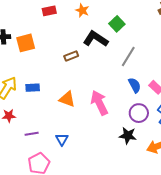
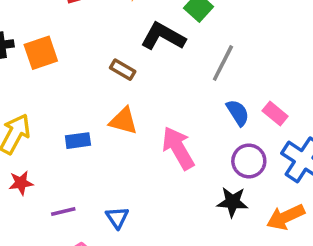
brown rectangle: (71, 56) -> (123, 70), turned 56
blue rectangle: (33, 88) -> (78, 141), moved
orange triangle: (67, 99) -> (123, 121), moved

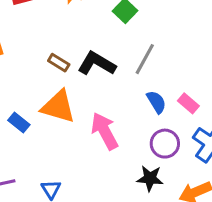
black L-shape: (163, 36) -> (97, 64), moved
orange triangle: (123, 121) -> (58, 107), size x1.4
blue rectangle: (78, 141) -> (19, 122), turned 45

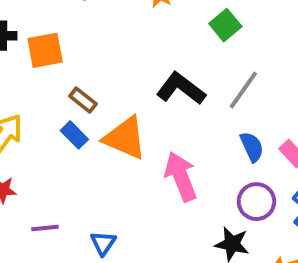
brown rectangle: (59, 63) -> (83, 100), moved
blue rectangle: (19, 122) -> (74, 135), moved

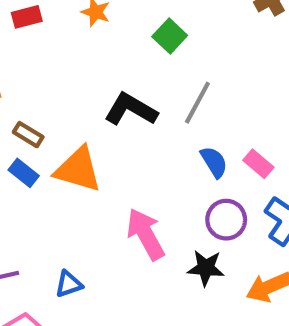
pink arrow: (181, 176) -> (146, 234), moved
blue triangle: (103, 243) -> (69, 284), turned 44

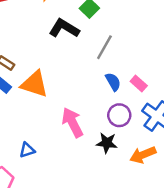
black L-shape: (131, 109) -> (64, 28), moved

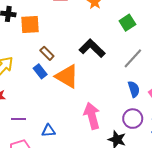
black L-shape: (64, 28) -> (92, 48), moved

